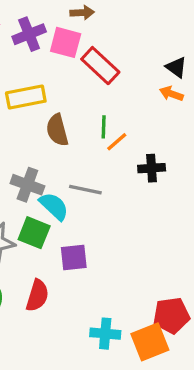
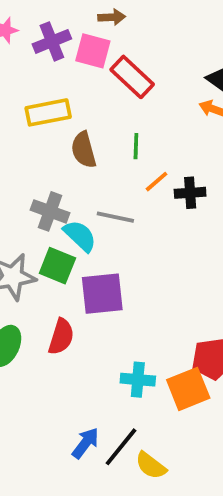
orange line: (117, 142) -> (156, 182), moved
purple square: (74, 257) -> (102, 294), size x1.4

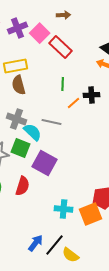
brown arrow: (112, 17) -> (64, 15), moved
pink square: (93, 51) -> (40, 33), turned 30
brown semicircle: (84, 150) -> (19, 85), moved
black cross: (190, 193) -> (92, 95), moved
purple square: (102, 294) -> (45, 163), turned 35

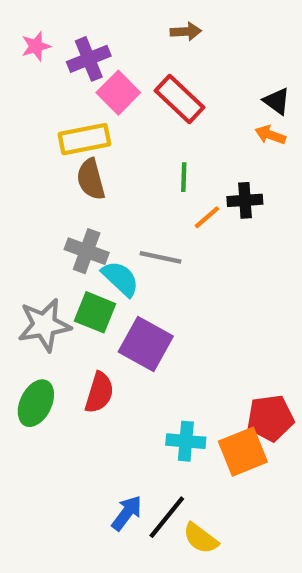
pink square: (40, 33) -> (118, 93), moved

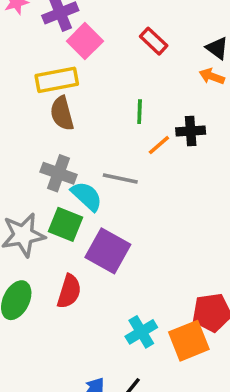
red rectangle: (180, 99) -> (154, 41), moved, size x0.7
cyan cross: (186, 441) -> (141, 332), turned -36

